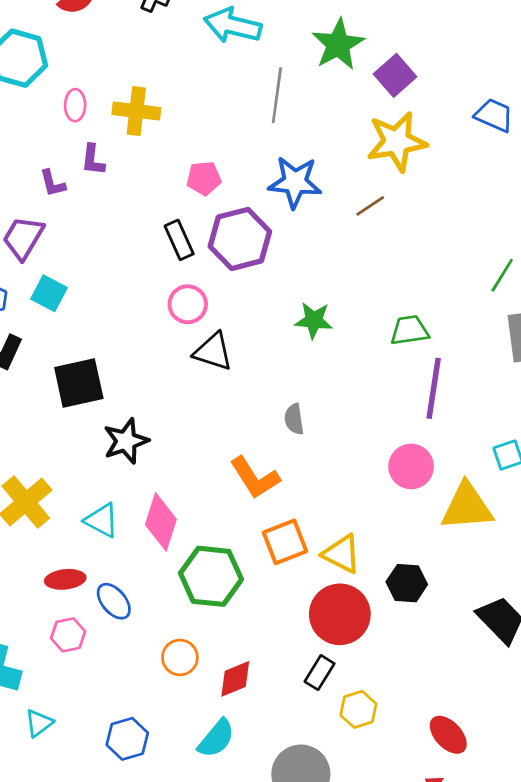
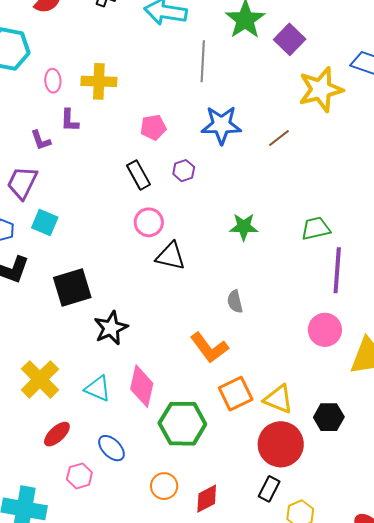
yellow star: (397, 142) -> (321, 90), moved
purple hexagon: (240, 239) -> (184, 171), size x0.5
red ellipse: (65, 579) -> (57, 434), moved, turned -32

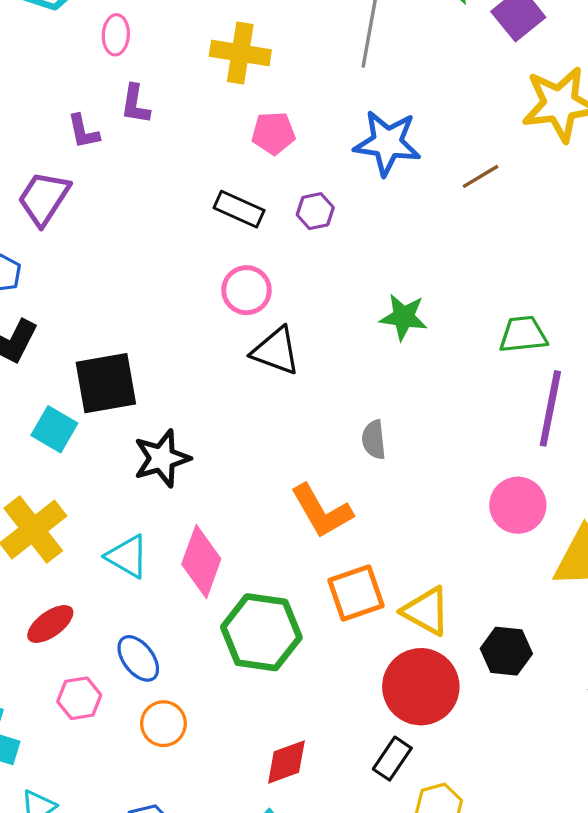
yellow cross: (99, 81) -> (240, 53), moved
black rectangle: (139, 175) -> (239, 209), turned -44
cyan square: (45, 222) -> (54, 429), moved
orange circle: (164, 486) -> (163, 724), moved

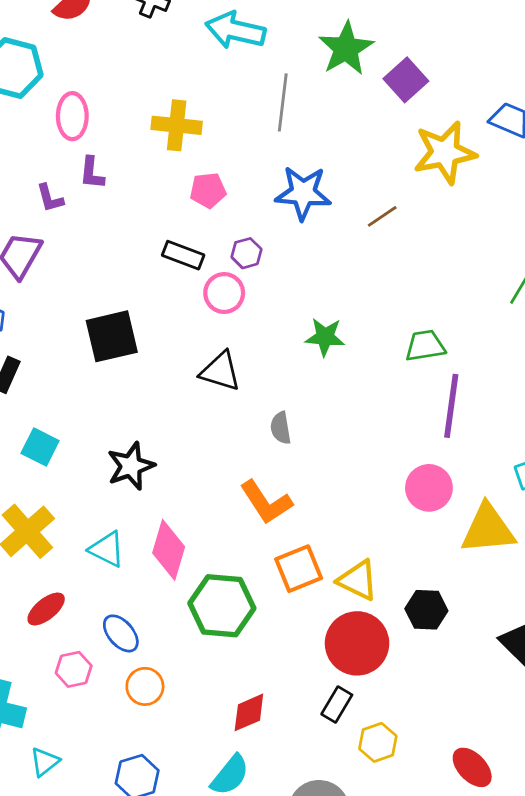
pink ellipse: (116, 35) -> (72, 116), size x1.4
pink circle: (247, 290) -> (224, 293), moved
black square: (106, 383) -> (112, 336), moved
gray semicircle: (374, 440) -> (281, 428), moved

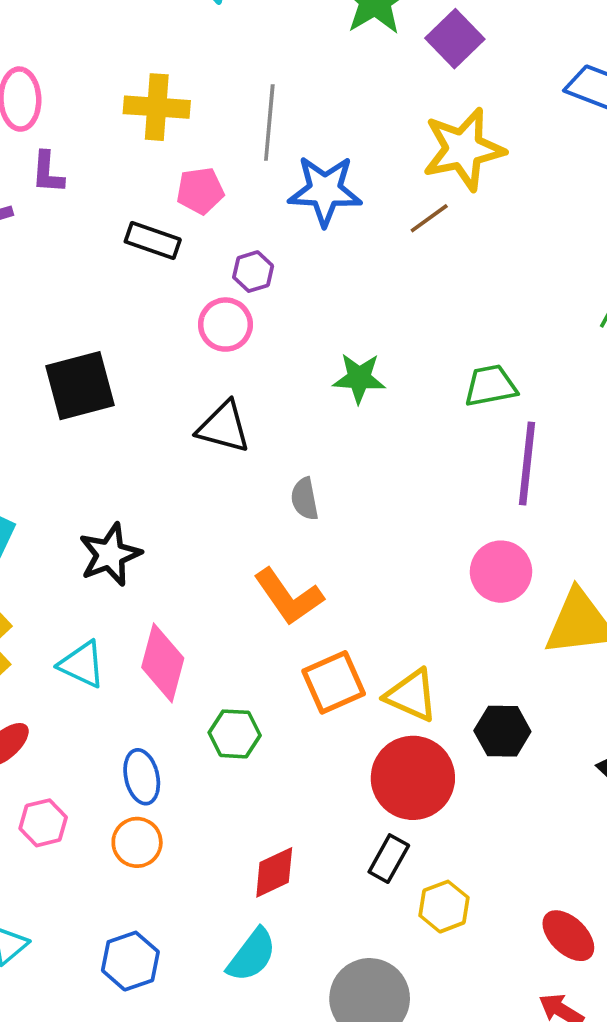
gray line: (283, 102) -> (269, 122), moved
yellow star: (445, 153) -> (463, 149), moved
black rectangle: (183, 255) -> (153, 241), moved
green hexagon: (222, 606) -> (235, 734), size x0.6
blue ellipse: (121, 633) -> (142, 777), moved, turned 30

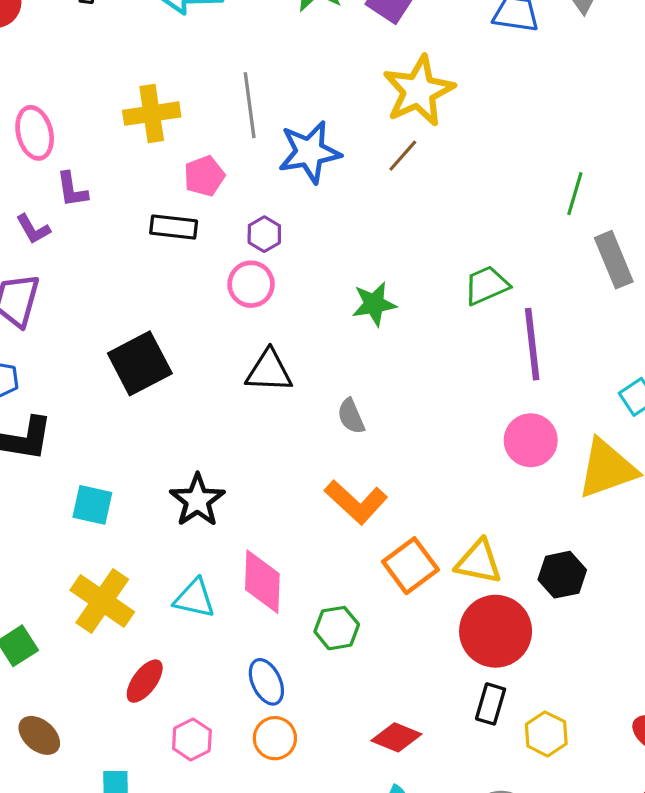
red diamond: (274, 872) -> (396, 737), turned 60

